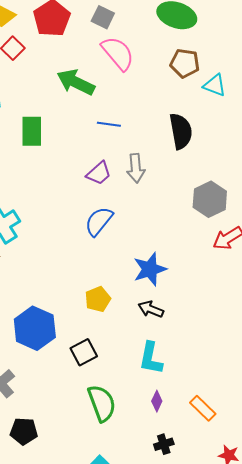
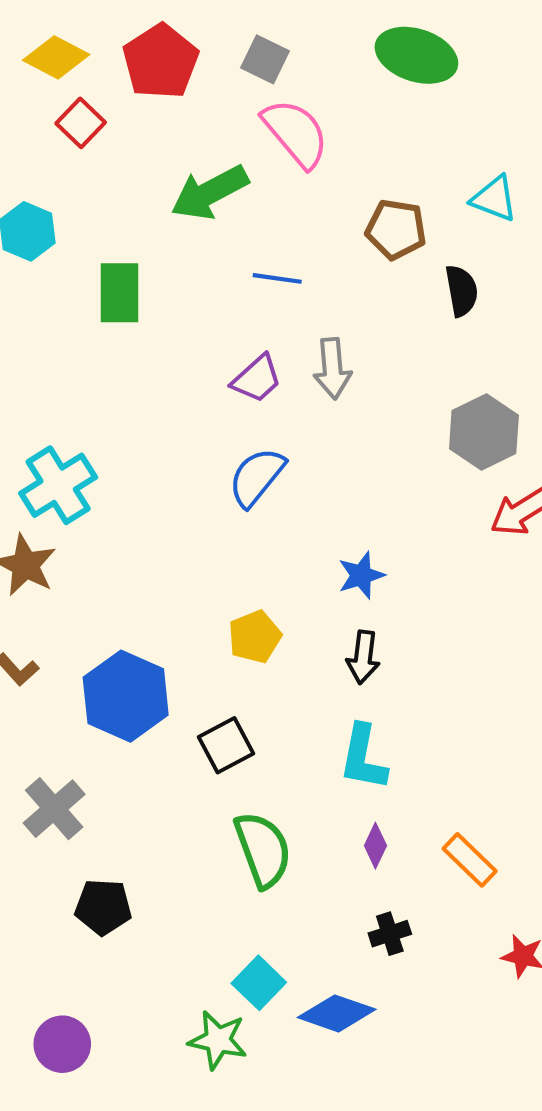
brown pentagon: (185, 63) -> (396, 229), moved
green arrow: (76, 82) -> (210, 192), turned -54
black semicircle: (181, 131) -> (461, 291), moved, size x0.7
blue star: (150, 269) -> (361, 575), size x0.7
black arrow: (151, 309) -> (363, 657), turned -105

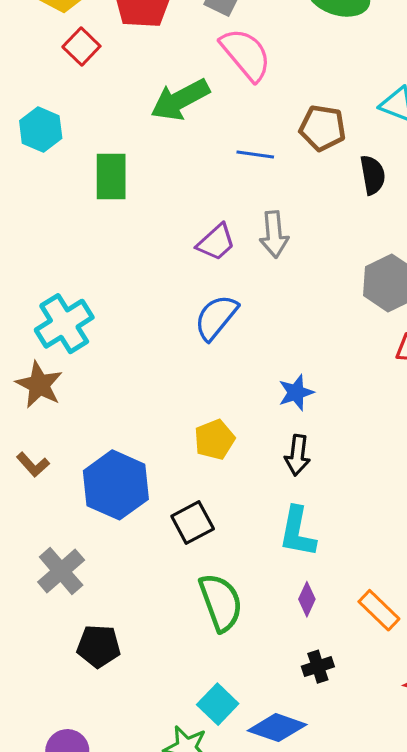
blue line: (277, 278) -> (255, 155), moved

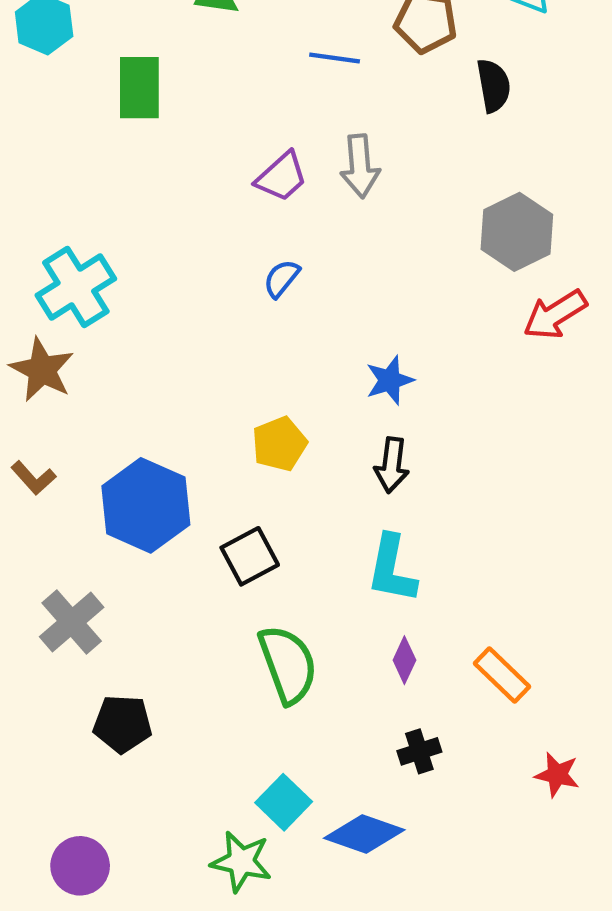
blue semicircle: (216, 317) -> (282, 279), size x0.6

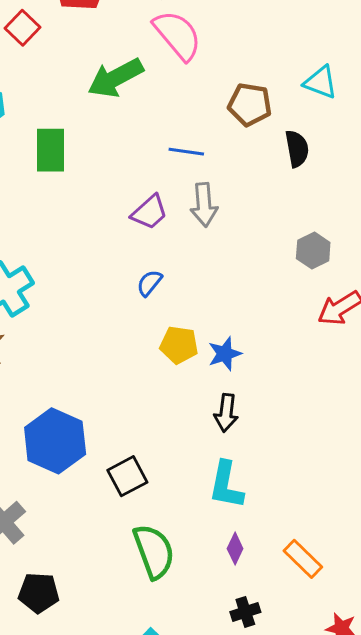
blue line: (335, 58) -> (186, 152), moved
gray hexagon: (517, 232) -> (313, 251), size x0.7
yellow pentagon: (279, 444) -> (179, 345), moved, turned 30

